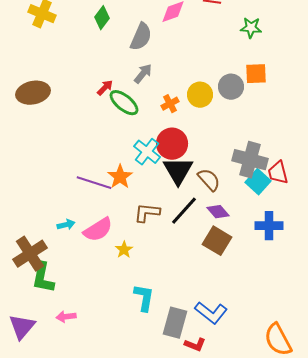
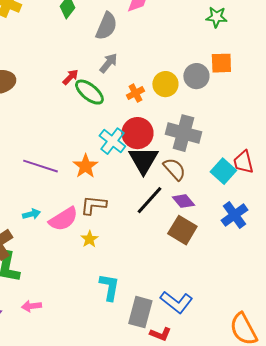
gray cross: (250, 160) -> (183, 133), moved
purple line: (94, 183) -> (40, 166), moved
brown L-shape: (147, 213) -> (93, 205), moved
blue cross: (269, 226) -> (234, 215), turned -36

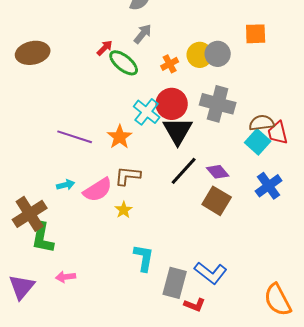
gray circle: (196, 76) -> (218, 54), moved
brown semicircle: (174, 169) -> (262, 123), moved, turned -55

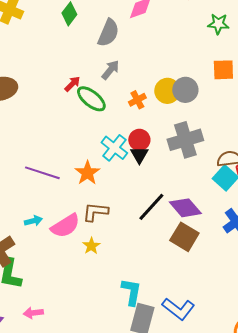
red circle: (172, 104) -> (139, 140), size x0.7
gray cross: (218, 104) -> (185, 140), turned -32
black triangle: (178, 131) -> (139, 155), moved, size x0.6
purple diamond: (218, 172) -> (185, 208), size x1.4
cyan L-shape: (144, 258) -> (131, 292), moved

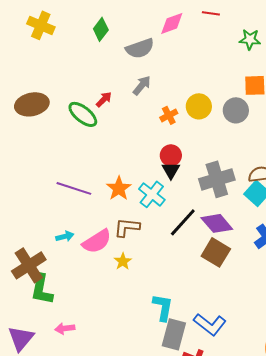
gray semicircle: (108, 33) -> (140, 48), turned 48
gray circle: (185, 90) -> (236, 110), moved
green ellipse: (91, 99) -> (83, 114), moved
gray cross: (185, 140) -> (217, 179), moved
cyan cross: (114, 148) -> (152, 194), moved

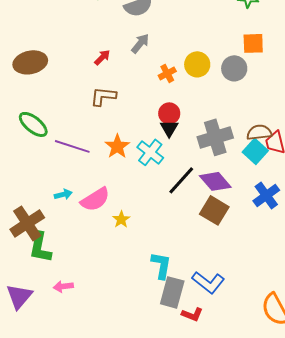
green ellipse: (83, 114) -> (33, 124), moved
brown L-shape: (127, 227) -> (103, 96), moved

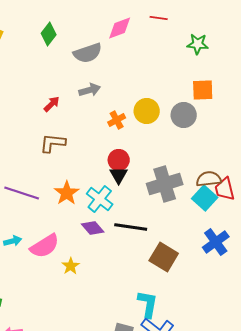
gray arrow: (140, 43) -> (90, 90), turned 35
black line: (181, 180) -> (131, 227), turned 56
purple diamond: (215, 181) -> (93, 228), moved, size x0.7
cyan L-shape: (161, 265) -> (148, 304), moved

